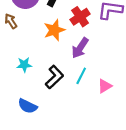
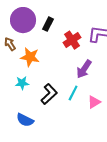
orange star: (54, 30) -> (30, 57), moved, turned 30
purple arrow: (80, 48) -> (84, 69), moved

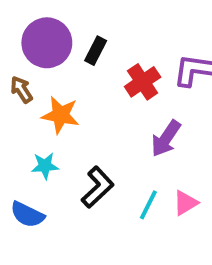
cyan line: (73, 93) -> (148, 205), moved
blue semicircle: (25, 120) -> (27, 215), moved

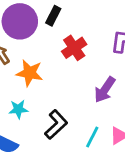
black rectangle: (96, 51) -> (53, 16), moved
red cross: (143, 82) -> (74, 48), moved

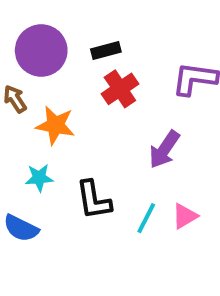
black rectangle: (53, 16) -> (106, 50), moved, turned 48
black L-shape: (56, 125) -> (94, 200), turned 124

